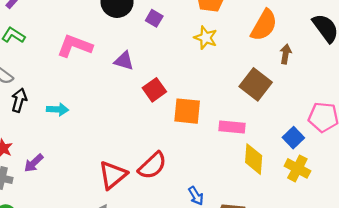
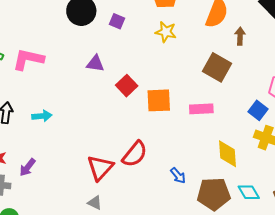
pink L-shape: (75, 46) -> (28, 59), moved
yellow diamond: (254, 159) -> (227, 154), moved

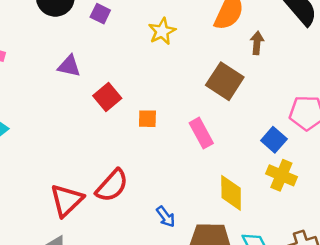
yellow star: (166, 32) -> (162, 31), turned 30
orange square: (159, 100) -> (147, 119), size x0.6
pink rectangle: (201, 109) -> (201, 133), turned 60

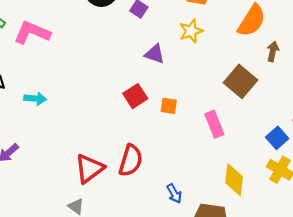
purple triangle: (69, 66) -> (155, 54), moved
red square: (107, 97) -> (135, 96), moved
red semicircle: (112, 186) -> (131, 161), turned -32

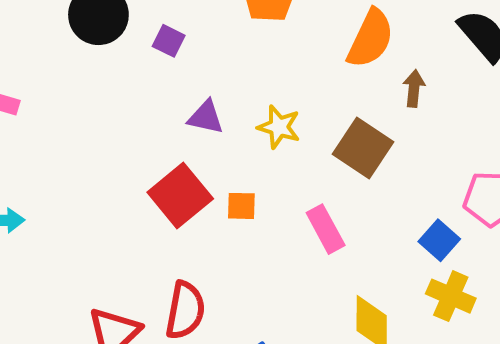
yellow star: (191, 31) -> (279, 127), moved, turned -30
red square: (135, 96) -> (180, 196), size x1.4

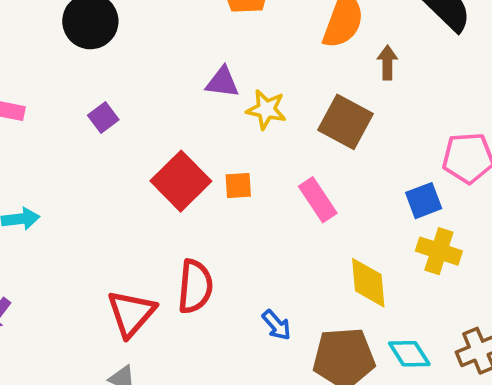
purple square: (169, 41) -> (103, 117), moved, turned 32
purple triangle: (206, 117) -> (222, 82), moved
blue square: (439, 240) -> (424, 201), turned 33

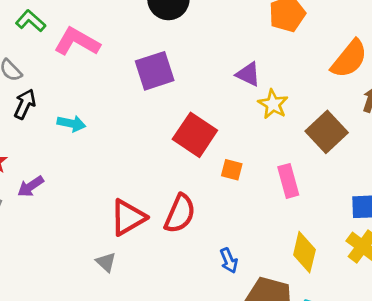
purple square: (103, 117) -> (155, 71), size x1.8
red square: (181, 181) -> (195, 135), turned -30
orange square: (238, 185) -> (232, 170), moved

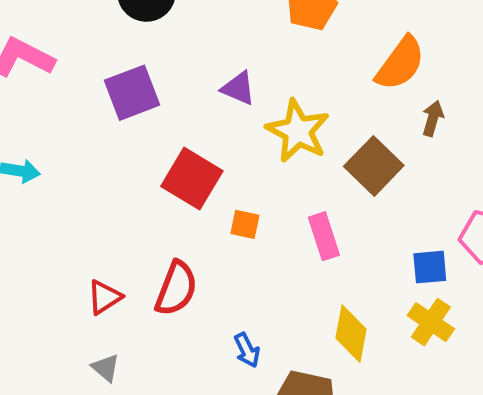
purple triangle: (248, 74) -> (238, 88), moved
yellow star: (273, 104) -> (298, 131), size x1.5
red triangle: (128, 217) -> (105, 297), size x0.7
gray triangle: (106, 262) -> (106, 368), moved

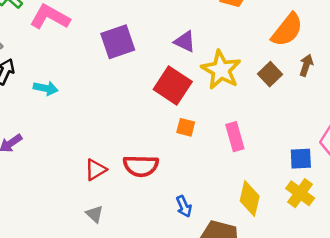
brown square: (374, 166) -> (270, 74), moved, size x0.7
red square: (192, 179) -> (173, 85), moved
red semicircle: (176, 288) -> (141, 166), turned 68

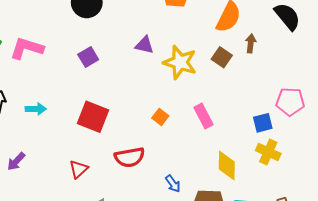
purple square: (118, 42) -> (88, 57), size x0.7
red square: (173, 85) -> (93, 117), moved
orange square: (186, 127) -> (160, 117), turned 35
red triangle: (96, 170) -> (79, 169), moved

